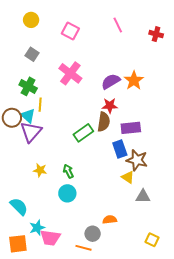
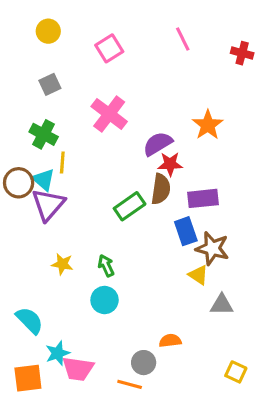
pink square: (70, 31) -> (109, 48), turned 30
gray square: (32, 54) -> (50, 84), turned 32
purple semicircle: (111, 81) -> (158, 144), moved

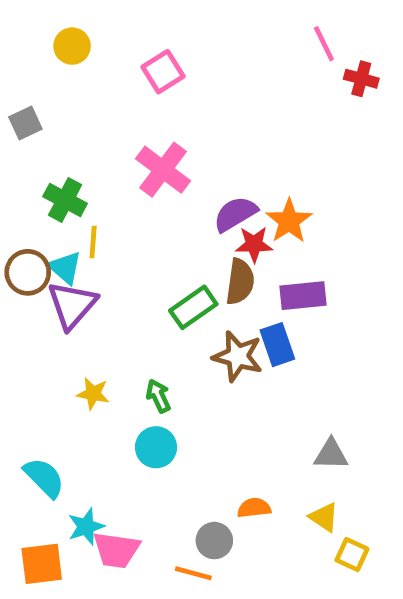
pink line: (183, 39) -> (324, 44), moved
gray square: (50, 84) -> (25, 123), moved
orange star: (208, 125) -> (289, 221), moved
brown star: (212, 248) -> (238, 356), moved
yellow triangle: (198, 275) -> (324, 517), moved

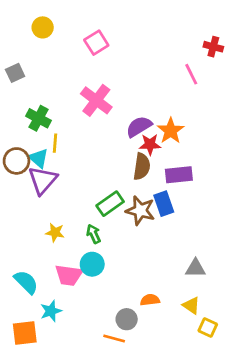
pink line: (324, 44) -> (191, 74), moved
green rectangle: (193, 307) -> (110, 204), moved
pink trapezoid: (116, 550) -> (69, 275), moved

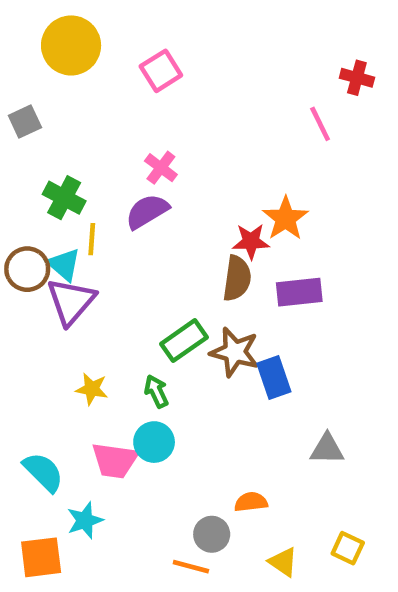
yellow circle: (43, 27) -> (71, 45), size x1.6
pink cross: (96, 100) -> (161, 168), size x0.6
purple semicircle: (139, 127) -> (147, 211), moved
blue rectangle: (164, 204) -> (274, 377), moved
yellow triangle: (191, 305) -> (283, 562), moved

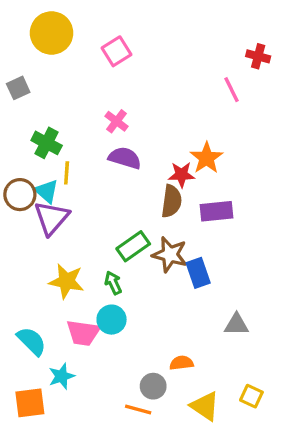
purple semicircle: (147, 211) -> (125, 158), moved, turned 48
yellow star: (92, 389) -> (67, 281), size x1.5
yellow triangle: (283, 562) -> (205, 406), size x1.4

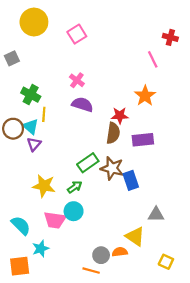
orange star: (206, 158) -> (145, 96), moved
purple triangle: (52, 218) -> (34, 144), size x0.6
green arrow: (113, 283) -> (75, 187), turned 80
orange semicircle: (181, 363) -> (120, 252), moved
yellow triangle: (205, 406) -> (135, 236), moved

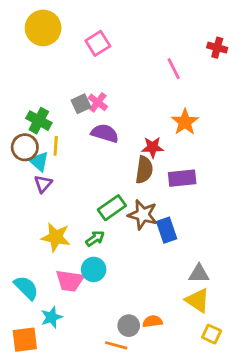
gray square: (12, 58) -> (81, 104), moved
pink line: (153, 59) -> (174, 69), moved
brown circle: (13, 129) -> (25, 147), moved
yellow triangle: (135, 236) -> (198, 300), moved

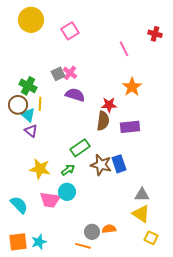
purple triangle: (43, 184) -> (31, 131), turned -32
brown star: (143, 215) -> (101, 165), moved
cyan star: (51, 317) -> (39, 242), moved

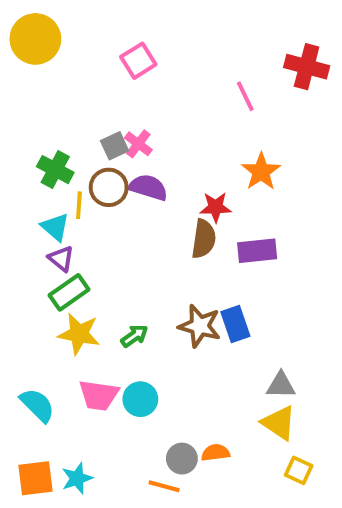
yellow circle: (31, 20) -> (35, 39), moved
red cross: (155, 34) -> (307, 67), size x1.5
brown circle: (18, 105) -> (109, 187), moved
green rectangle: (80, 148) -> (69, 292), moved
cyan circle: (67, 192) -> (140, 399), moved

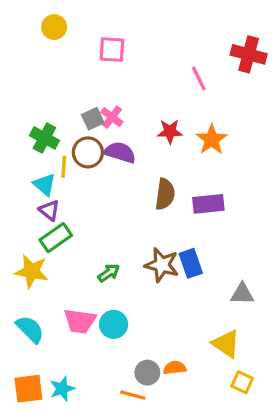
yellow circle: (35, 39) -> (54, 27), moved, size x0.6
pink square: (138, 61) -> (112, 50), turned 36
red star: (216, 207) -> (170, 132), moved
yellow star: (79, 334) -> (32, 271), moved
gray triangle: (281, 385) -> (242, 294), moved

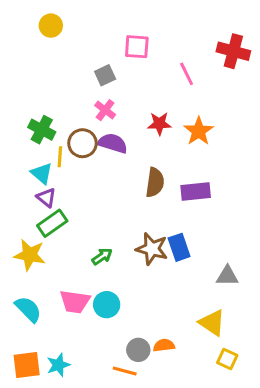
pink square: (112, 50) -> (137, 47), moved
gray square: (93, 119) -> (105, 75), moved

